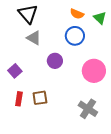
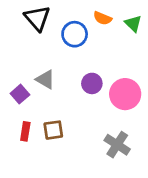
blue circle: (75, 36) -> (75, 34), moved
gray triangle: (34, 38) -> (45, 79), moved
purple circle: (55, 61) -> (92, 83), moved

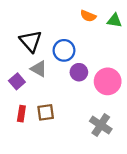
black triangle: (37, 18) -> (31, 41), moved
green triangle: (133, 24) -> (115, 21), turned -35
blue circle: (75, 34) -> (64, 50), moved

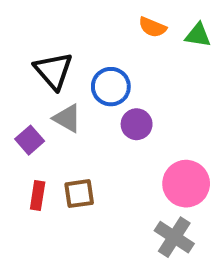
pink circle: (108, 81) -> (186, 184), moved
gray cross: (101, 125) -> (174, 237), moved

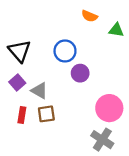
green triangle: (198, 35) -> (116, 30), moved
black triangle: (53, 71) -> (20, 51), moved
gray triangle: (67, 118) -> (39, 91), moved

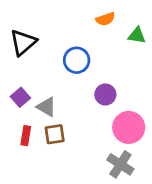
orange semicircle: (89, 16) -> (105, 19), turned -42
black triangle: (20, 51) -> (23, 42), moved, turned 30
purple circle: (80, 73) -> (105, 94), moved

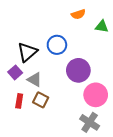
black triangle: (23, 42) -> (27, 52), moved
purple circle: (105, 94) -> (78, 70), size x1.5
brown square: (55, 134) -> (41, 100), turned 35

